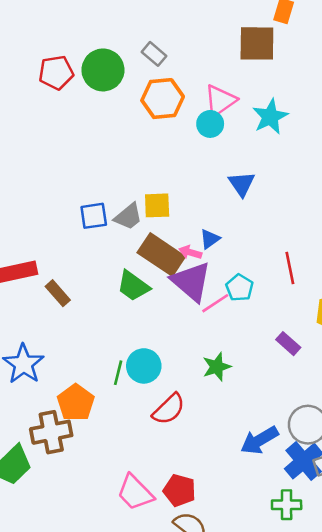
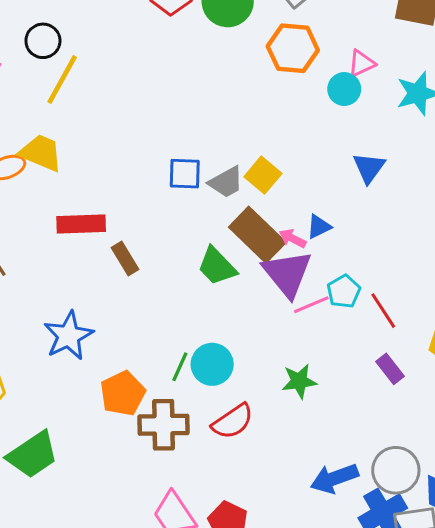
pink triangle: (220, 101) -> (362, 63), size x0.7
yellow square: (157, 205) -> (263, 175), turned 32
red line: (290, 268) -> (383, 311), moved, turned -32
brown cross: (51, 432) -> (164, 425), moved

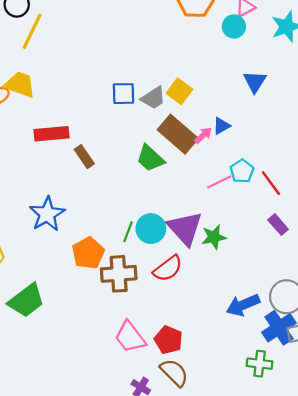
pink arrow: (293, 238) -> (203, 135), turned 114
purple triangle: (287, 274) -> (185, 228), moved

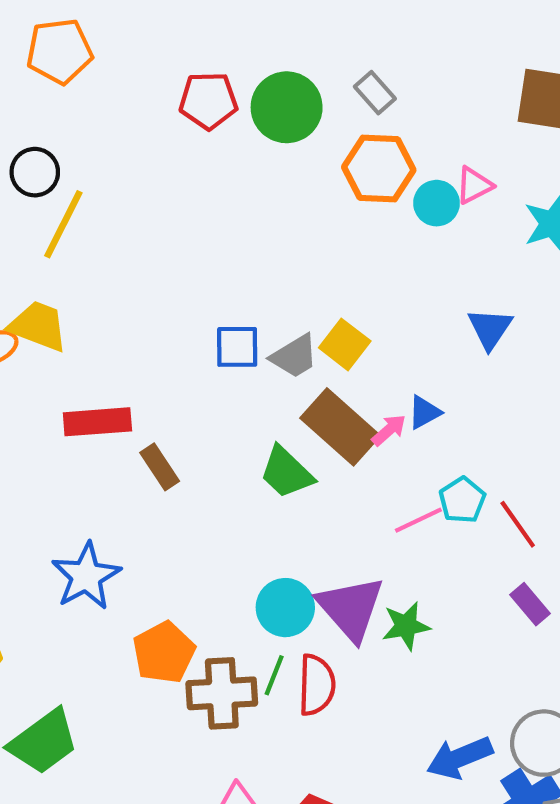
cyan circle: (234, 27) -> (436, 203), moved
green line: (128, 232) -> (274, 675), moved
red semicircle: (168, 269) -> (317, 685), turned -52

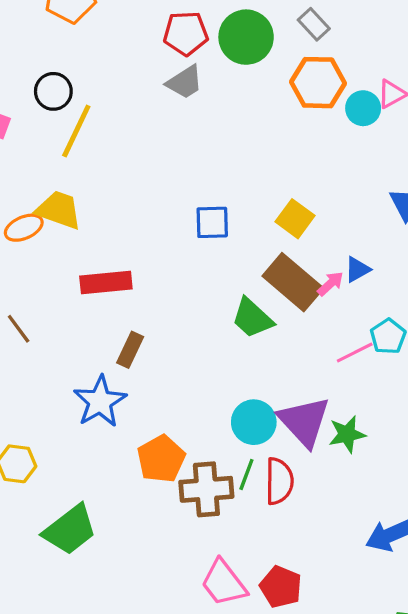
gray trapezoid: (294, 356) -> (185, 82), moved
brown rectangle: (160, 467) -> (130, 350), moved, turned 60

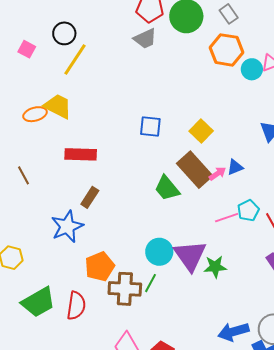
red semicircle: (279, 481) -> (76, 306), moved

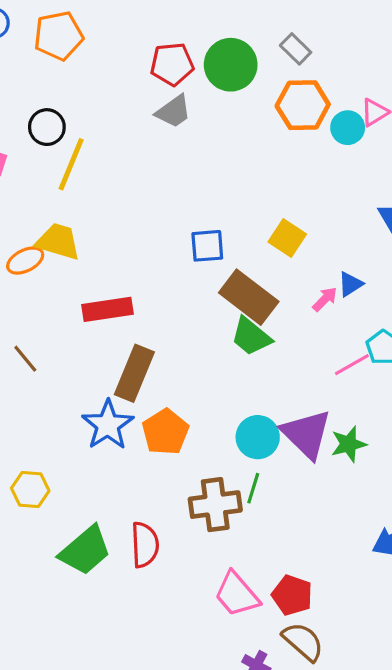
brown rectangle: (195, 170) -> (249, 297), moved
brown rectangle: (90, 197) -> (134, 373), size x1.6
orange pentagon: (100, 267) -> (165, 432), moved

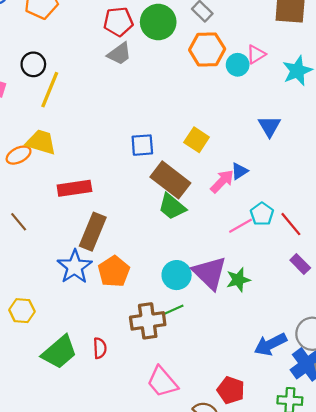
pink arrow: (325, 299) -> (222, 181), size x1.4
green line: (253, 488) -> (173, 310), turned 48
red semicircle: (145, 545) -> (100, 348), size x0.7
red pentagon: (292, 595) -> (231, 390), moved

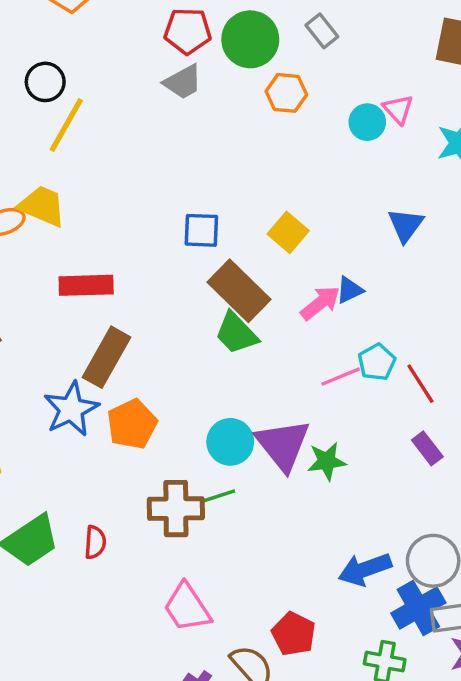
orange hexagon: (207, 49) -> (286, 93), moved, size x0.7
pink triangle: (256, 54) -> (398, 109), turned -48

